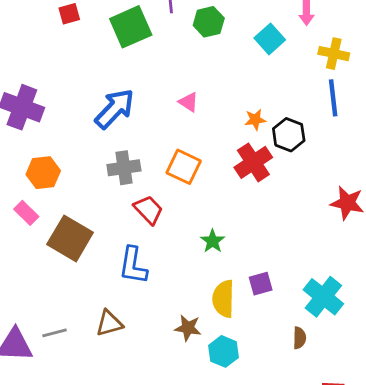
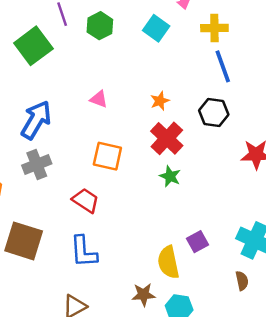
black hexagon: (289, 135) -> (214, 113), moved
gray cross: (124, 168) -> (37, 164), moved
green star: (213, 241) -> (170, 176), moved

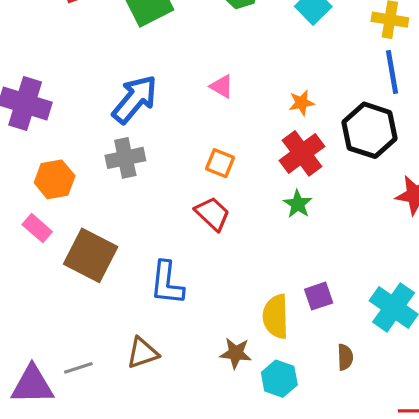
black hexagon: (214, 113) -> (370, 130), size x1.4
orange square: (107, 156) -> (220, 163), size x0.7
red trapezoid: (86, 200) -> (212, 214), moved
brown semicircle: (242, 281) -> (345, 357), moved

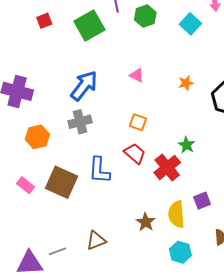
red cross: (302, 153) -> (167, 168), moved
pink rectangle: (37, 228) -> (26, 185), moved
blue L-shape: (167, 283) -> (99, 170), moved
brown star: (236, 353) -> (146, 222), moved, turned 30

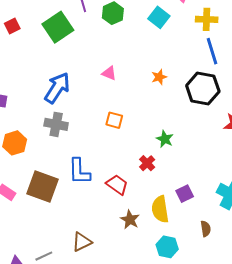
gray cross: (80, 122) -> (56, 124), turned 30
red trapezoid: (135, 153) -> (117, 185), moved
red cross: (167, 168) -> (147, 163), size x0.6

